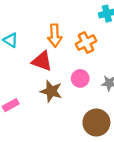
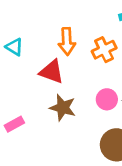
pink circle: (80, 78) -> (107, 99), moved

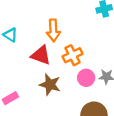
orange cross: (104, 50) -> (73, 55), moved

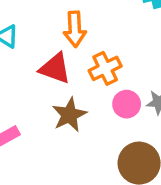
brown star: (50, 85) -> (69, 115), turned 30

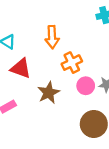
red triangle: (55, 68) -> (21, 68), moved

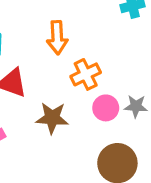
brown star: (49, 93) -> (52, 118), turned 30

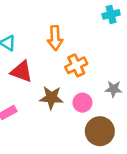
pink circle: (106, 108) -> (82, 103), moved

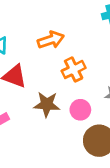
orange arrow: (55, 38) -> (51, 40), turned -105

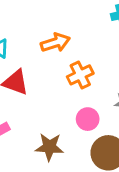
brown star: (47, 104) -> (49, 147), moved

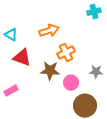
brown star: (49, 147) -> (50, 71), moved

